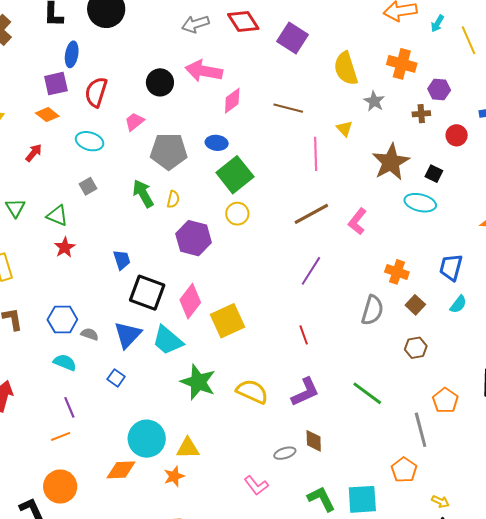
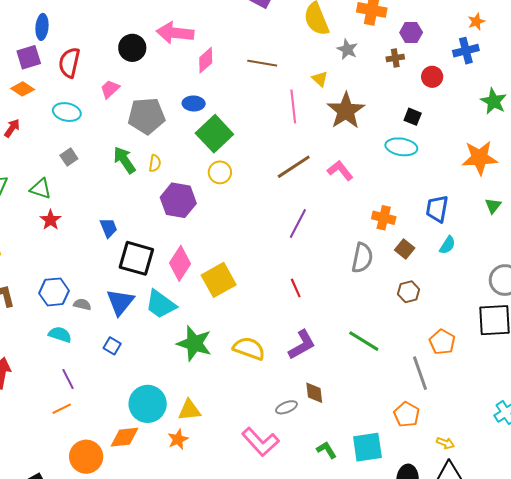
brown star: (391, 162) -> (346, 111), moved
pink L-shape: (357, 221) -> (340, 170), turned 108
pink L-shape: (256, 485) -> (260, 442), size x1.5
orange circle: (60, 486) -> (86, 457), moved
green L-shape: (321, 499) -> (326, 450), size x0.7

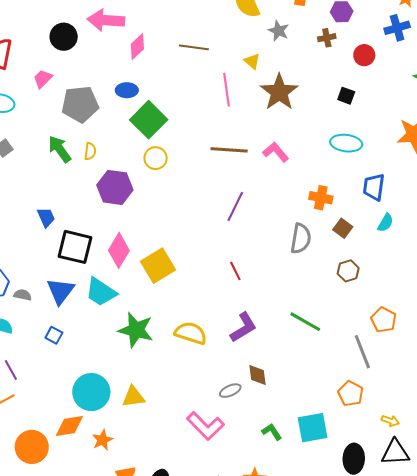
cyan ellipse: (401, 147) -> (346, 143), moved
brown line: (294, 167) -> (229, 150), turned 39
orange star: (178, 439) -> (102, 440), moved

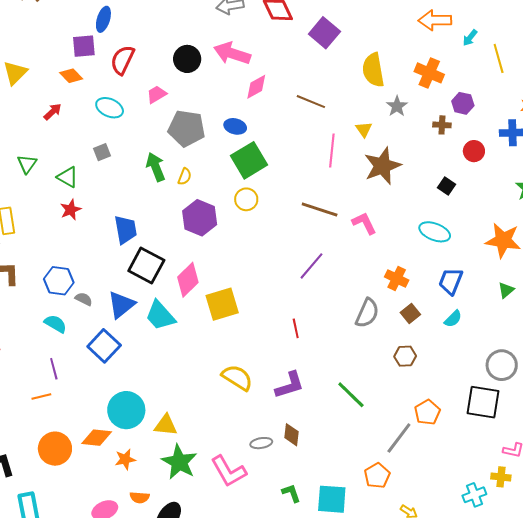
blue trapezoid: (46, 217) -> (126, 230), size x1.4
green star: (136, 330) -> (179, 462), moved
blue square: (54, 335) -> (104, 346), size x1.8
gray line: (362, 352) -> (399, 438), turned 44

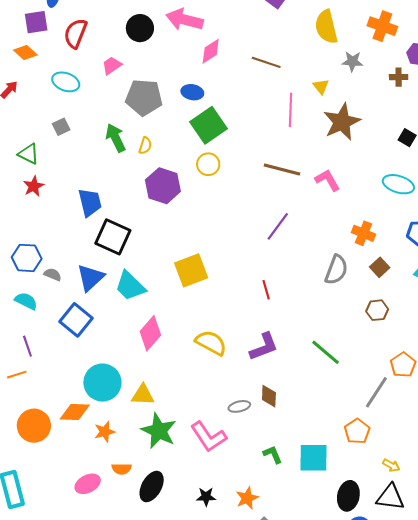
gray star: (397, 106) -> (352, 61), turned -30
pink diamond: (188, 280) -> (150, 333), moved

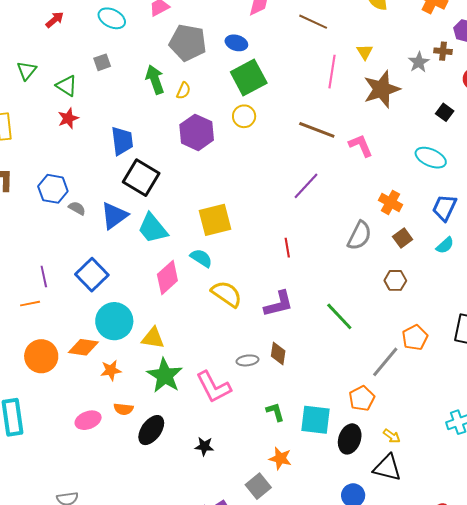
gray star: (352, 61) -> (419, 62), moved, turned 30
cyan semicircle: (26, 301) -> (201, 258), moved
blue square: (76, 320) -> (92, 275), moved
black ellipse: (348, 496) -> (350, 439), moved
orange star: (247, 498) -> (280, 458), moved, turned 30

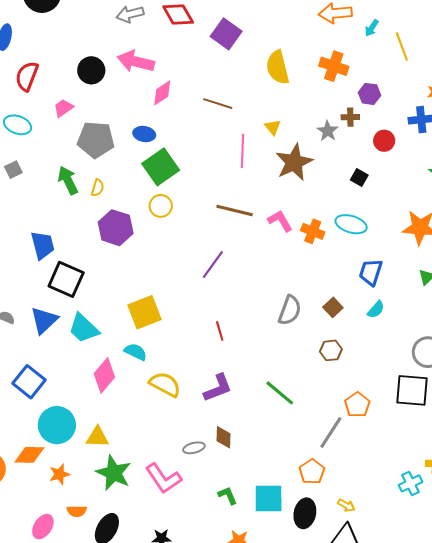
purple line: (306, 186) -> (213, 265), moved
orange cross: (390, 202) -> (313, 231), moved
pink ellipse: (88, 420) -> (43, 527), turned -30

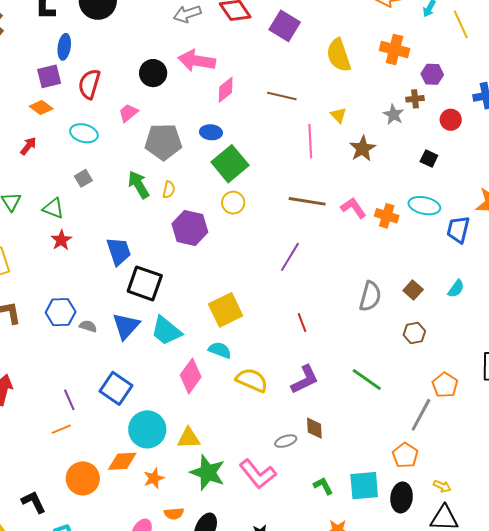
brown star: (294, 162) -> (363, 149), size x0.7
blue trapezoid: (371, 272) -> (458, 230), moved

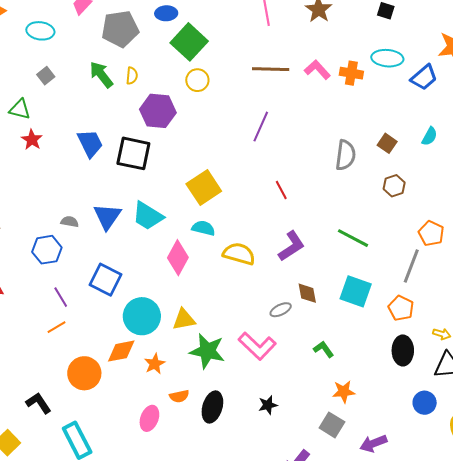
blue trapezoid: (458, 230) -> (424, 77), turned -136
black square: (145, 283) -> (133, 153), moved
blue hexagon: (61, 312) -> (47, 250), moved
cyan square: (364, 486) -> (356, 291), moved, turned 32

